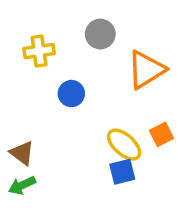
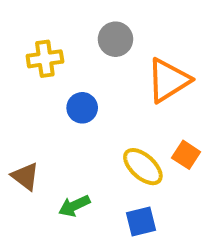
orange square: (161, 134) -> (186, 155), turned -30
blue square: (122, 172) -> (141, 221), moved
green arrow: (22, 185) -> (74, 206), moved

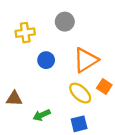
orange triangle: (168, 80) -> (86, 60), moved
brown triangle: (25, 176) -> (14, 99), turned -35

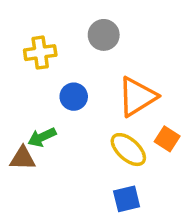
green arrow: (42, 115) -> (42, 137), moved

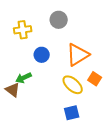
brown triangle: (23, 158) -> (13, 90), turned 35

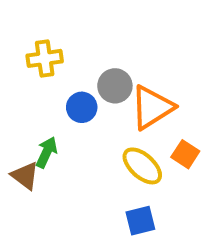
gray circle: (59, 20) -> (115, 86), moved
green arrow: (24, 78) -> (47, 152), turned 140

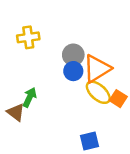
blue circle: (82, 107) -> (73, 71), moved
yellow ellipse: (142, 166) -> (98, 92), moved

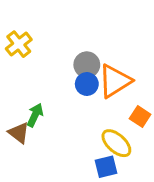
yellow cross: (28, 37) -> (19, 44), moved, turned -30
yellow ellipse: (98, 92) -> (116, 143), moved

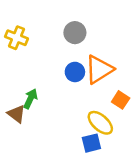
yellow cross: (19, 44) -> (17, 38), turned -30
gray circle: (87, 65) -> (75, 33), moved

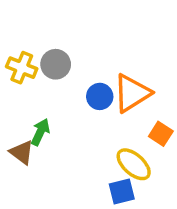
gray circle: (75, 33) -> (56, 64), moved
yellow cross: (17, 38) -> (22, 68), moved

